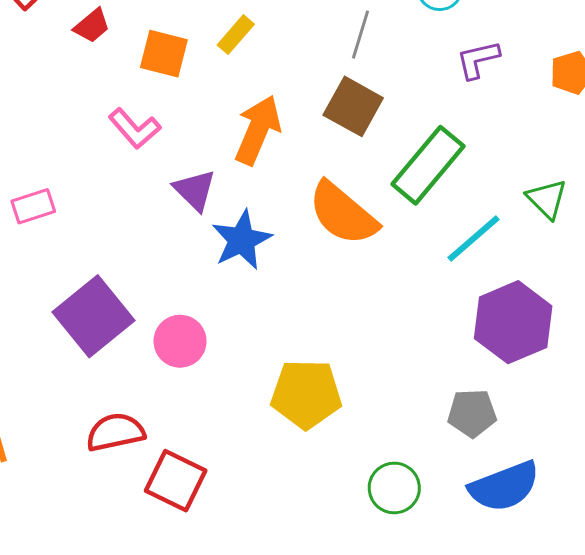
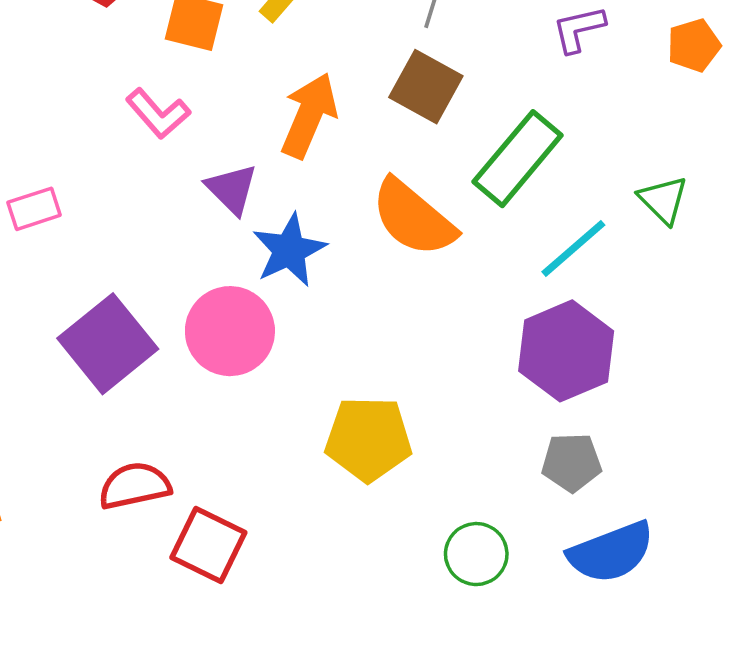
purple hexagon: (513, 322) -> (566, 351), moved
pink circle: (180, 341) -> (230, 331), moved, size x1.4

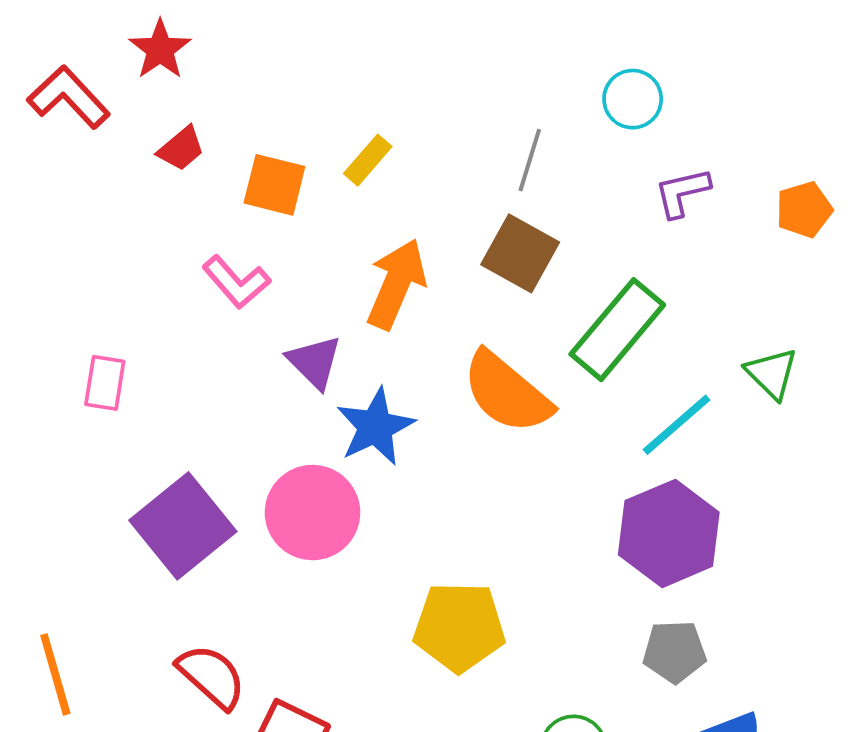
pink rectangle: (34, 209) -> (105, 383), turned -63
red semicircle: (135, 486) -> (212, 676), turned 54

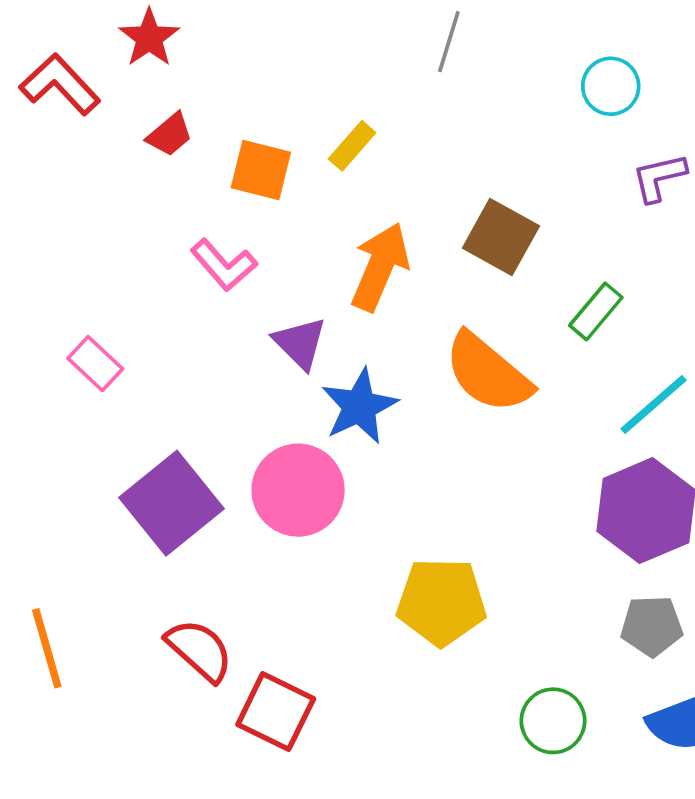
gray line: (530, 160) -> (449, 42), moved
green rectangle: (617, 330) -> (596, 311), size x0.6
pink rectangle: (105, 383) -> (95, 364), turned -56

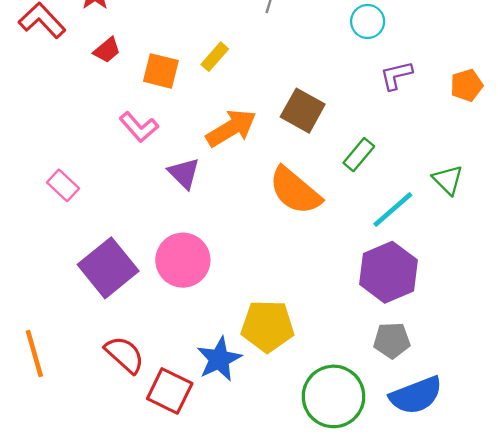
orange arrow: (380, 267) -> (231, 128), turned 36
blue star: (359, 406) -> (219, 359), moved
green circle: (553, 721) -> (334, 396), size x1.6

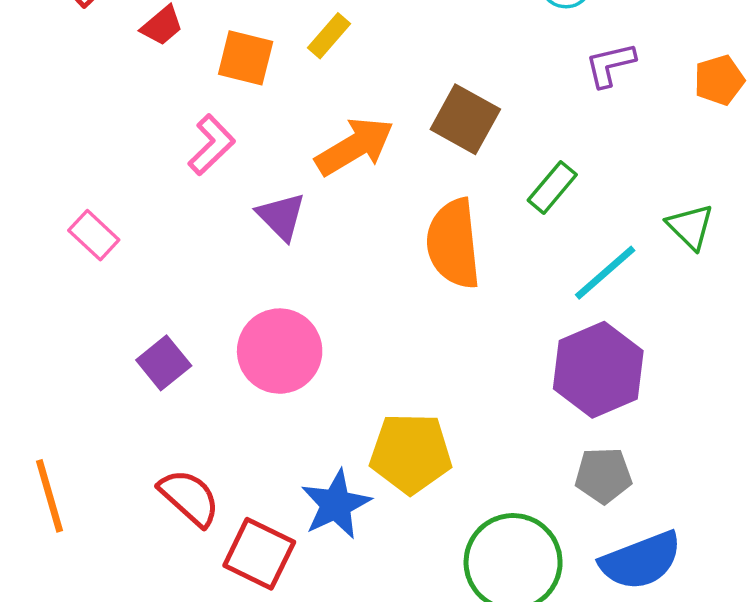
pink L-shape: (139, 127) -> (211, 145), turned -93
orange semicircle: (295, 191) -> (453, 244), turned 44
purple square: (108, 268) -> (164, 363), size x0.6

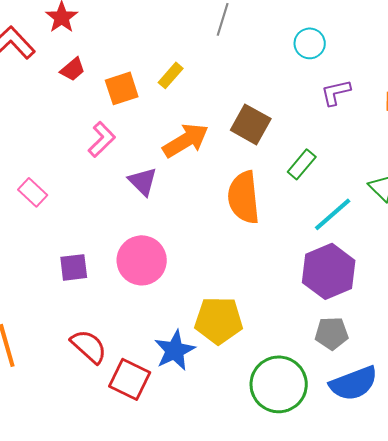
orange square: (246, 58) -> (122, 88), turned -32
purple square: (164, 363) -> (74, 267), turned 32

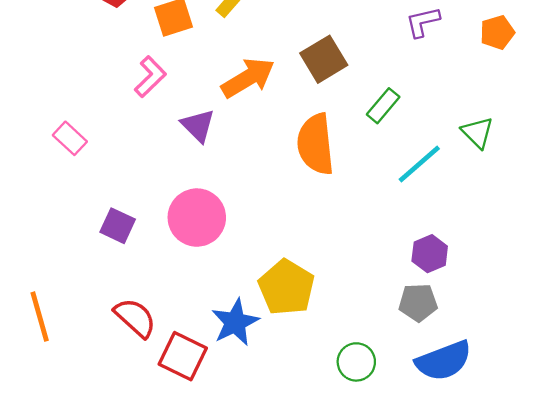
brown square: (251, 124) -> (324, 59), turned 30
purple square: (74, 267) -> (118, 226), turned 32
purple hexagon: (329, 271) -> (430, 254), moved, size x0.6
yellow pentagon: (219, 320) -> (286, 287), turned 30
green circle: (279, 384) -> (356, 362), size x0.6

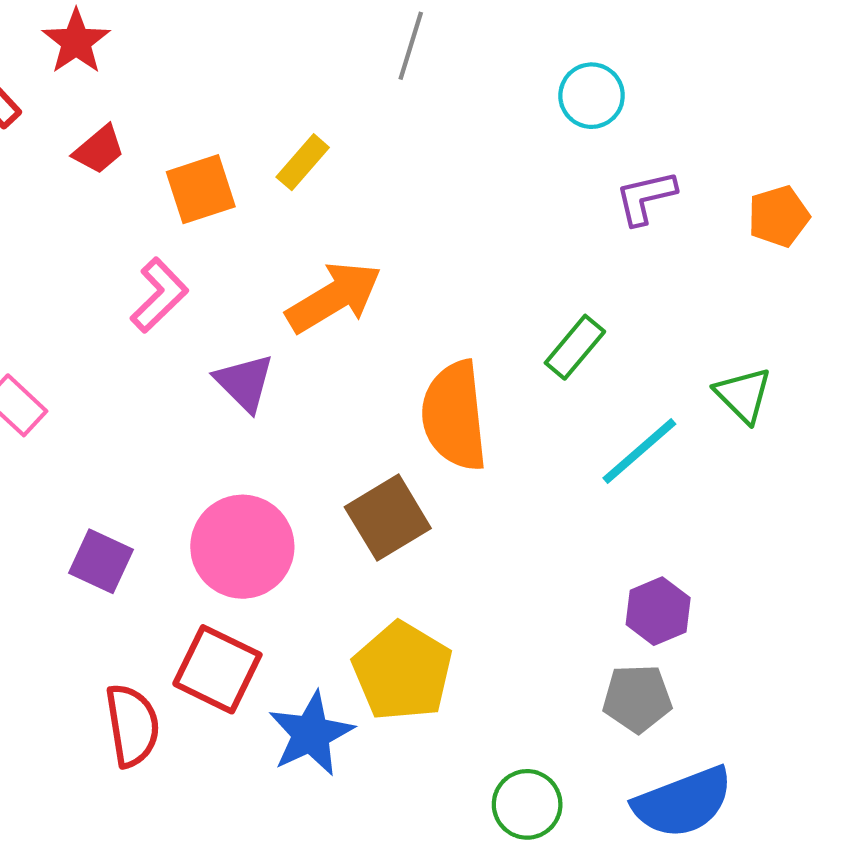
brown square: (324, 59) -> (388, 518), moved
red semicircle: (135, 318) -> (132, 725), turned 39
red square: (183, 356) -> (217, 669), moved

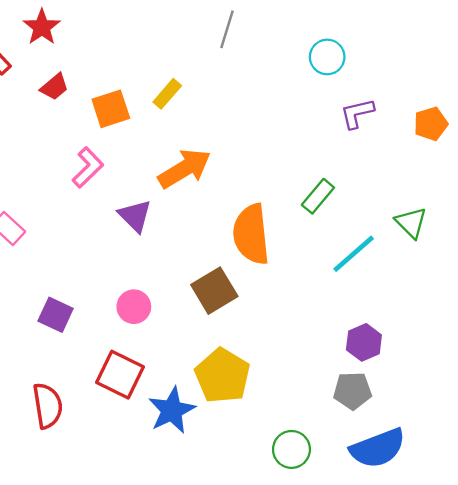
pink circle: (242, 547) -> (134, 307), size x0.6
red semicircle: (132, 725) -> (48, 406), moved

